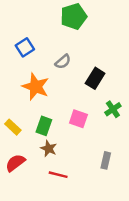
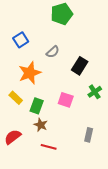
orange star: (36, 87) -> (30, 73), turned 30
yellow rectangle: (13, 127) -> (16, 98), moved

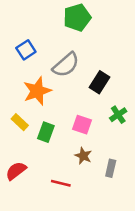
gray semicircle: (53, 52) -> (66, 65), size x1.6
brown star: (41, 125) -> (83, 156), moved

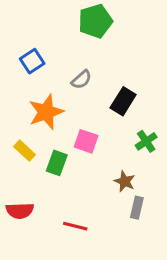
gray semicircle: (66, 65) -> (81, 80), size x0.6
pink square: (82, 125) -> (86, 141), moved
brown star: (83, 156) -> (125, 181), moved
red semicircle: (16, 171) -> (20, 211), turned -145

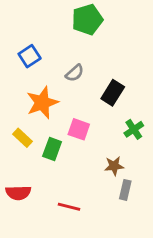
brown star: (125, 181) -> (114, 166), turned -30

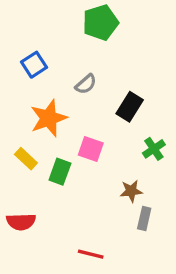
red line: (69, 207) -> (91, 254), moved

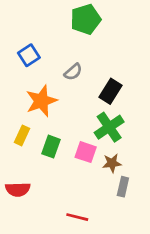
pink square: (91, 149) -> (86, 152), moved
green cross: (154, 149) -> (109, 127), moved, size x1.5
yellow rectangle: (26, 159) -> (22, 135), turned 72

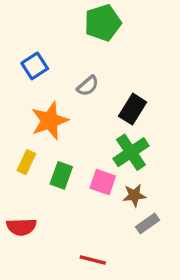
gray rectangle: (123, 187) -> (148, 224), turned 42

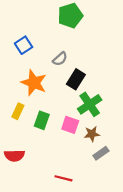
black rectangle: (133, 109) -> (76, 79), moved
orange star: (50, 121) -> (34, 83), turned -30

